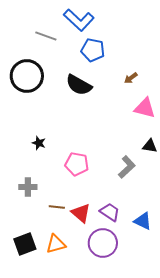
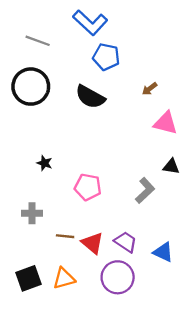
gray line: (46, 36) -> (38, 41), moved

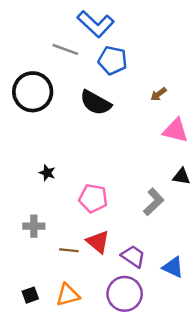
gray line: (38, 41) -> (65, 49), moved
red triangle: (92, 243) -> (98, 242), moved
black square: (28, 278) -> (30, 295), size x0.6

